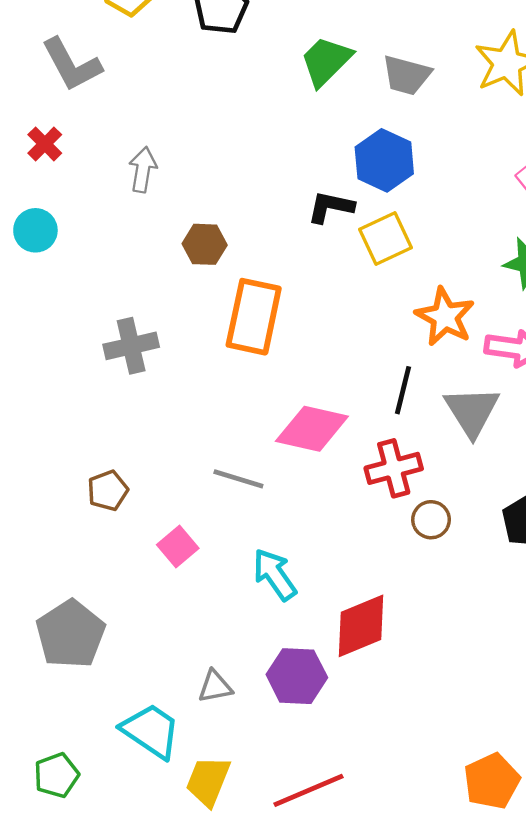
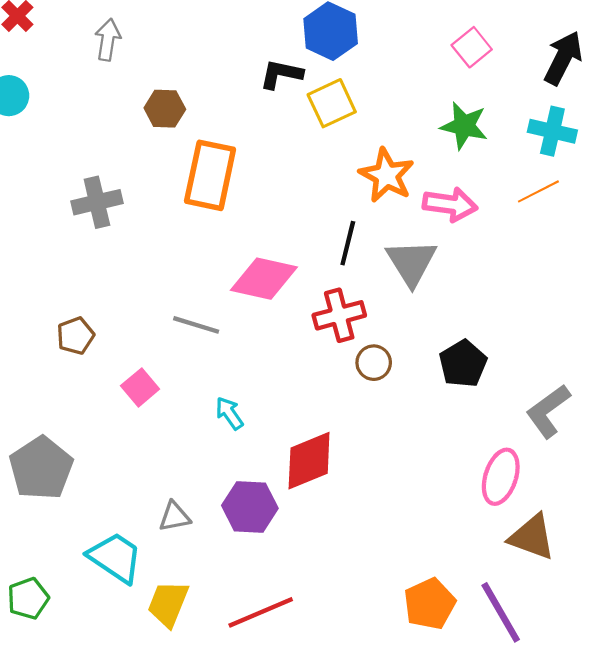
cyan arrow: (275, 575) -> (229, 413), size x0.7

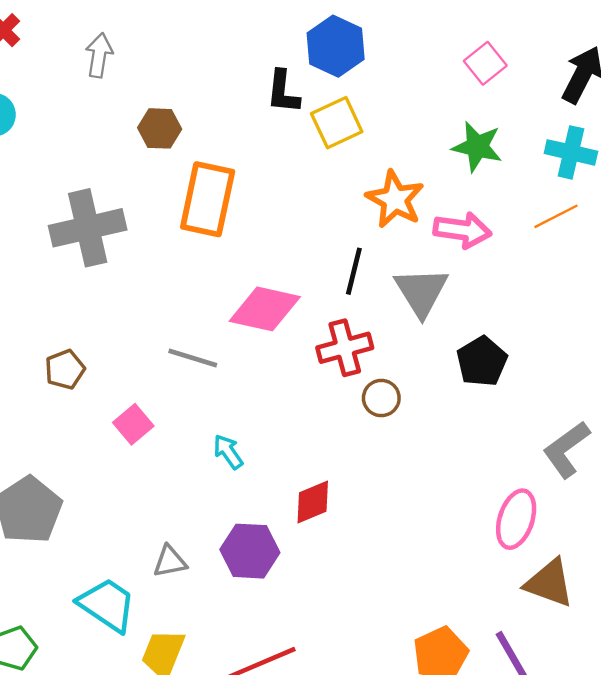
black L-shape: (281, 74) -> (283, 92), turned -96
gray cross: (97, 202) -> (88, 228), size x1.4
black pentagon: (463, 364) -> (482, 361), moved
red diamond: (309, 461) -> (313, 502), size x0.7

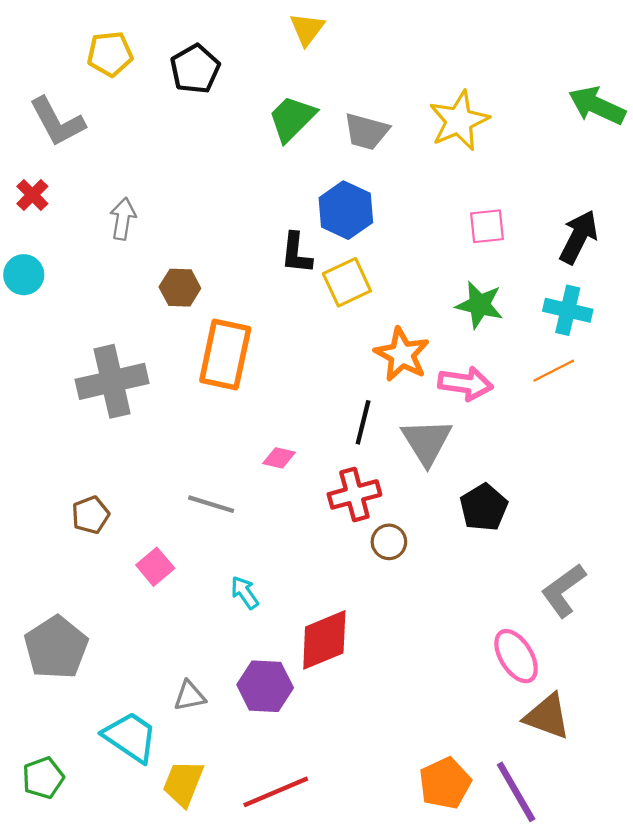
pink square: (485, 63) -> (487, 226), turned 33
pink diamond: (265, 309) -> (279, 458), size x0.5
red diamond: (313, 502) -> (324, 640), size x1.5
pink ellipse: (516, 519) -> (516, 656), turned -50

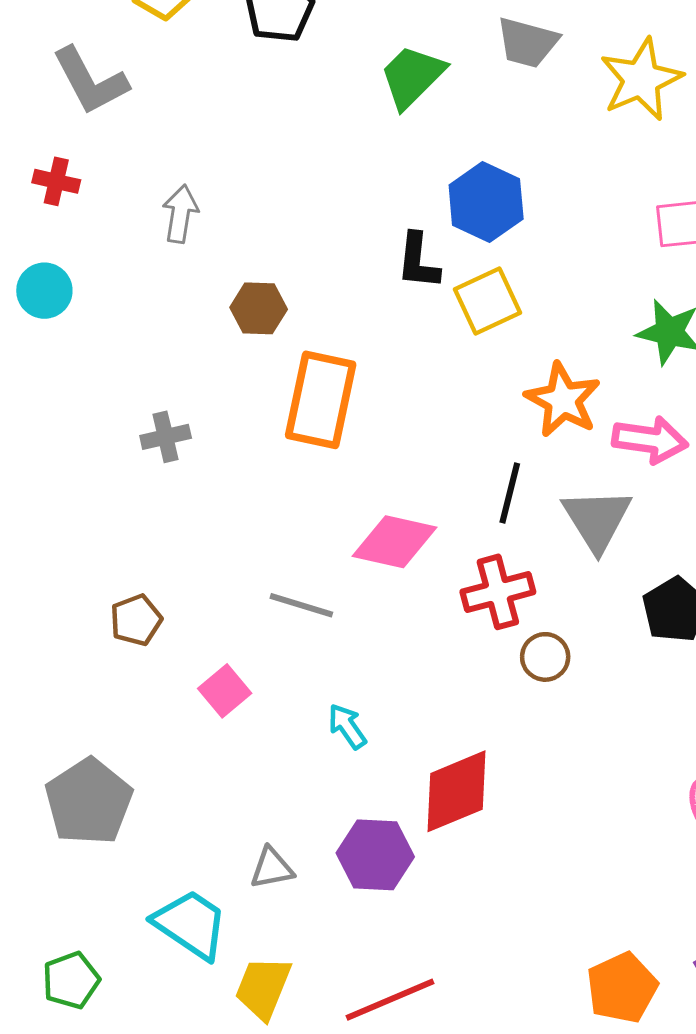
gray trapezoid: (366, 131) -> (527, 42), moved
red cross: (32, 195) -> (56, 181), turned -32
gray cross: (112, 381) -> (166, 437), size x0.5
pink diamond: (279, 458) -> (394, 542), size x1.8

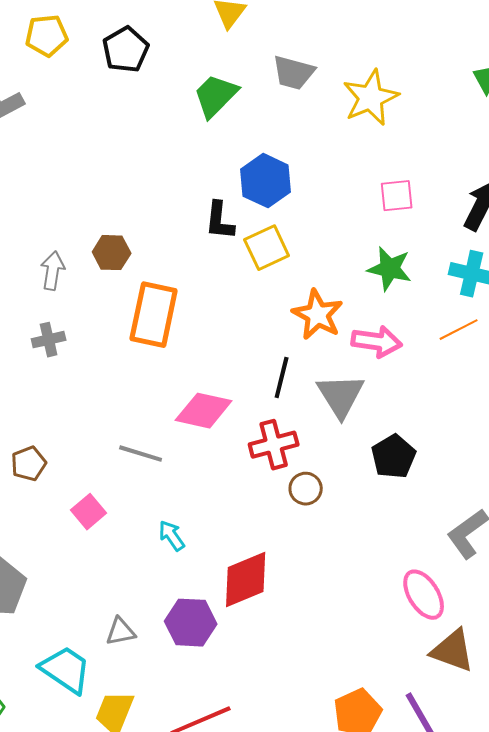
gray arrow: (180, 214) -> (53, 271), moved

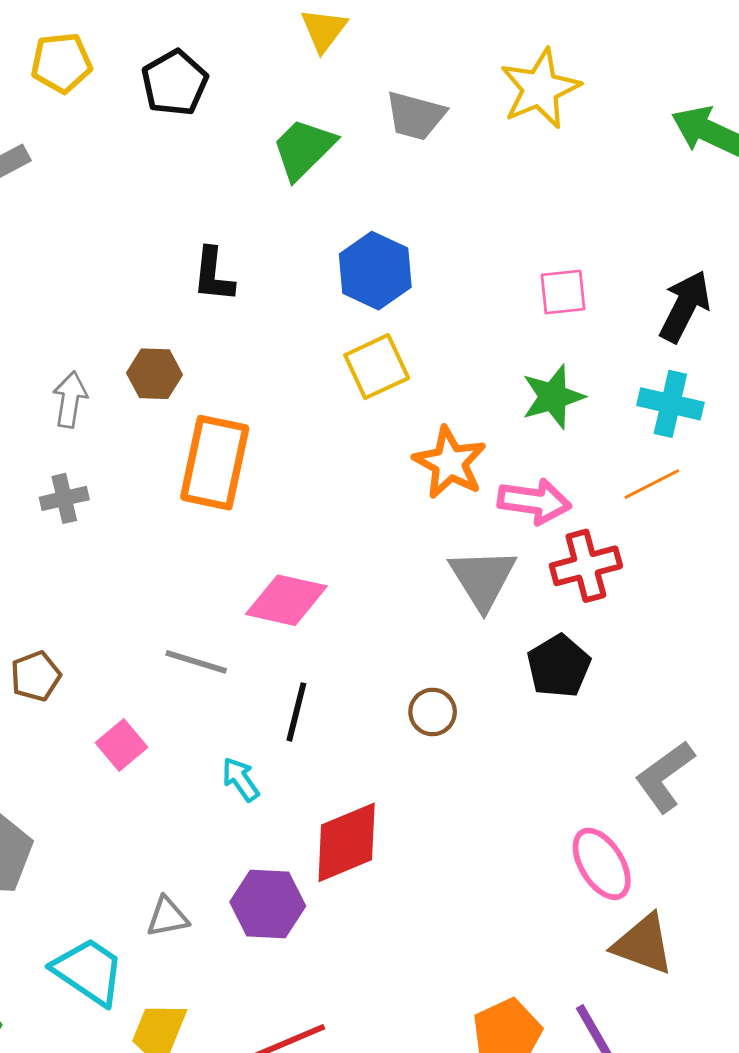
yellow star: (371, 98) -> (540, 89), moved
black L-shape: (220, 221) -> (213, 275), moved
green star: (390, 269) -> (553, 397), turned -30
black line: (282, 378) -> (296, 712), moved
red cross: (274, 445) -> (586, 566), moved

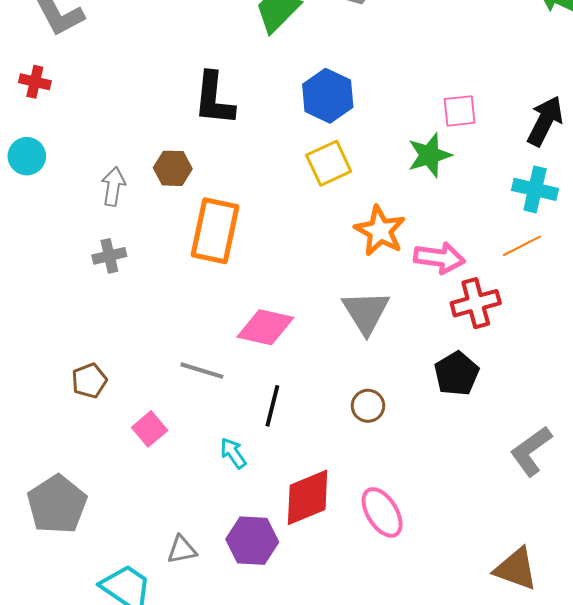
black L-shape: (213, 275) -> (214, 99), size x1.4
green star: (553, 397) -> (429, 155), moved
gray triangle: (483, 579) -> (366, 312), moved
pink ellipse: (602, 864) -> (382, 512), moved

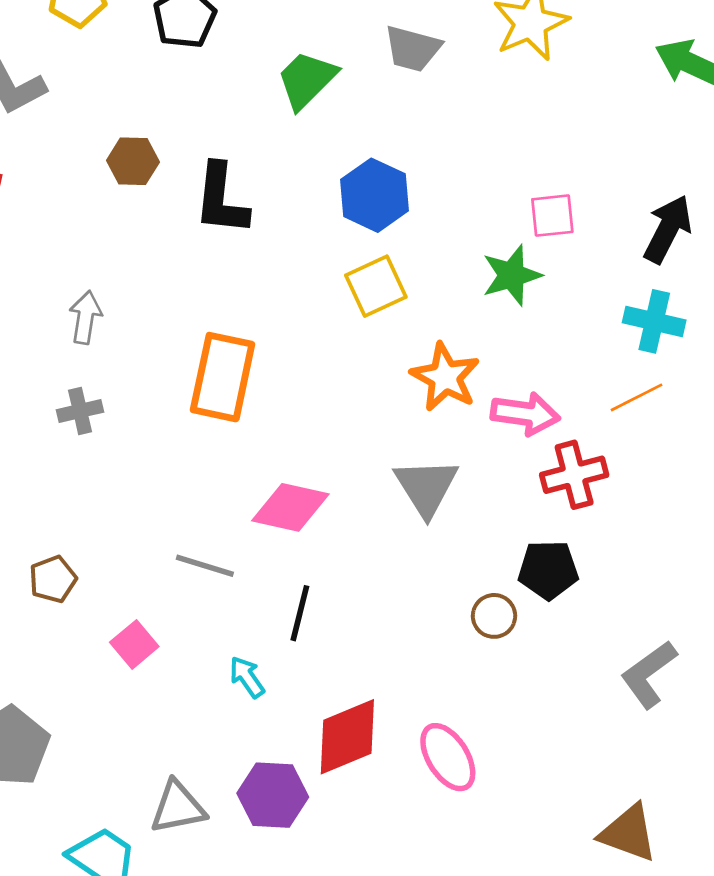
brown hexagon: (173, 168) -> (133, 161), moved
black pentagon: (457, 374) -> (548, 570), turned 30
brown circle: (368, 406) -> (494, 616), moved
gray triangle: (182, 550) -> (178, 807), size x1.4

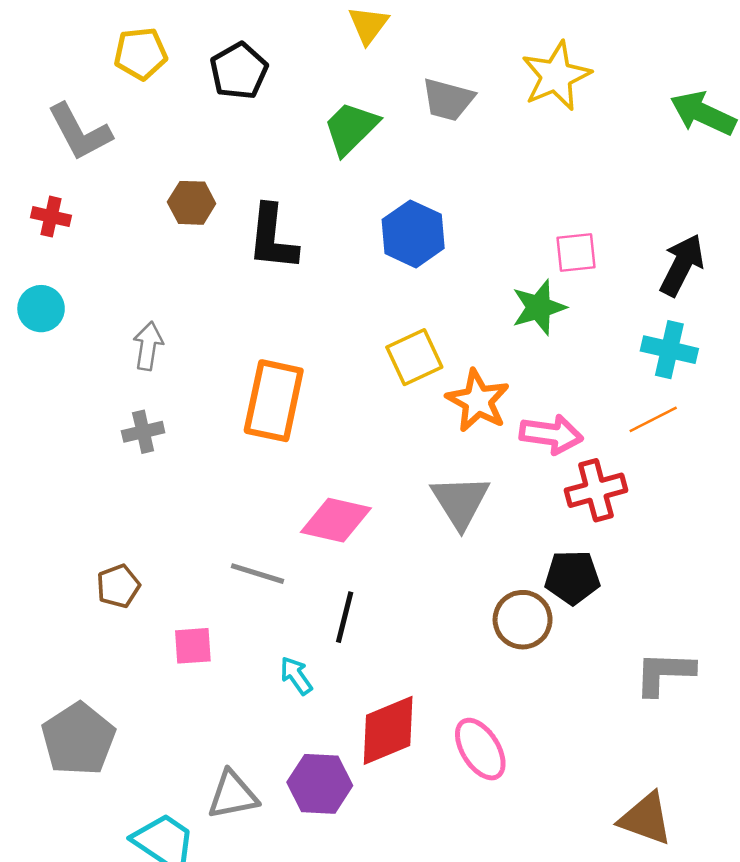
yellow square: (376, 286) -> (414, 357), moved
brown circle: (494, 616) -> (523, 620), size x1.4
pink square: (134, 644) -> (193, 646), turned 36
gray L-shape: (649, 674) -> (664, 673), turned 38

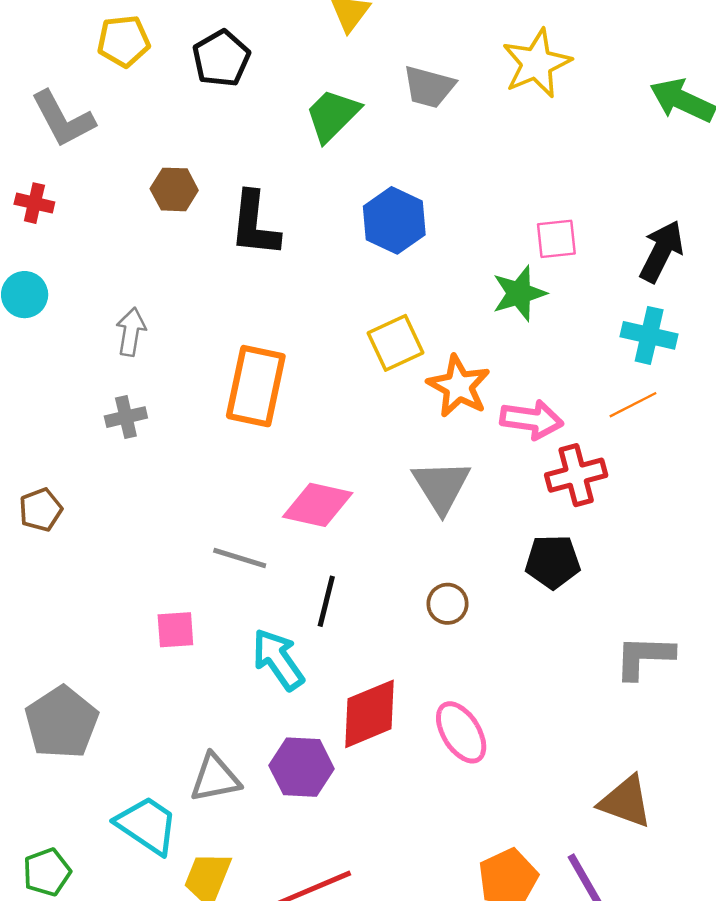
brown pentagon: (118, 586) -> (41, 510), moved
brown circle: (523, 620) -> (447, 604), moved, size x0.7
cyan arrow: (296, 676) -> (278, 659), size x1.6

